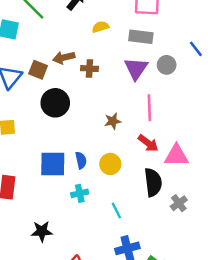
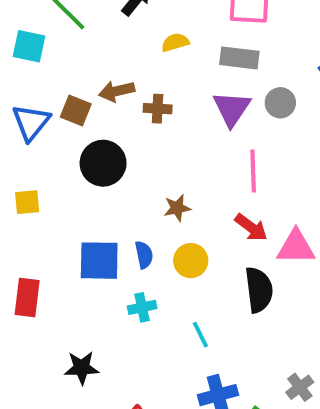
brown star: (113, 121) -> (177, 208), moved
gray cross: (179, 203) -> (300, 387), moved

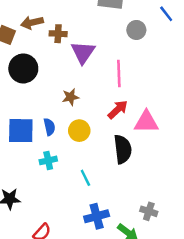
purple triangle: (232, 109) -> (83, 52), moved
red arrow: (251, 227) -> (118, 109), turned -80
gray cross: (300, 387) -> (149, 211), turned -35

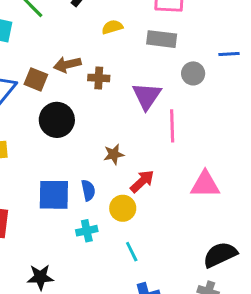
blue line: (166, 14) -> (229, 54), turned -56
purple triangle: (83, 52) -> (147, 96), moved
red arrow: (118, 109) -> (142, 181), moved
yellow circle: (79, 131) -> (123, 208), moved
black semicircle: (123, 149) -> (220, 255), moved, turned -108

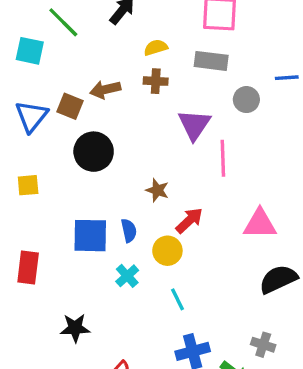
brown cross: (99, 78) -> (156, 81), moved
brown star: (114, 154) -> (157, 190), turned 30
cyan cross: (87, 231) -> (127, 276), turned -30
black semicircle: (220, 255) -> (278, 279), moved

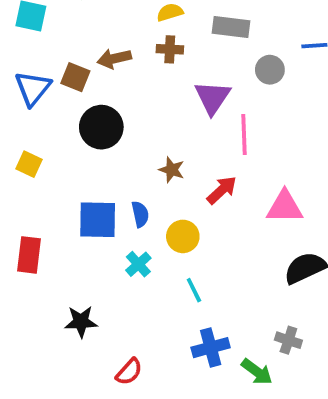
yellow square: (28, 185) -> (29, 164), turned 30
red arrow: (189, 220) -> (222, 190), moved

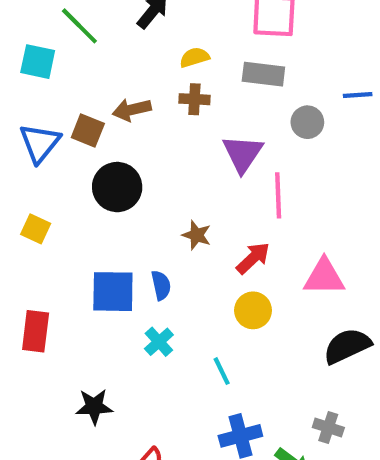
yellow circle: (183, 236) -> (253, 310), moved

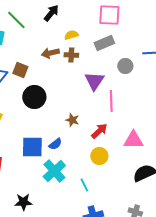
gray rectangle: (263, 74) -> (104, 43), turned -30
brown arrow: (132, 110) -> (50, 53), moved
blue semicircle: (161, 285) -> (55, 144), turned 64
cyan cross: (159, 342) -> (54, 171), size x1.6

